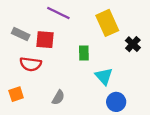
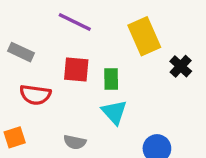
red square: (45, 40) -> (76, 69), moved
cyan triangle: (104, 76) -> (114, 112), moved
gray semicircle: (58, 97) -> (75, 142), turned 72

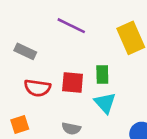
red square: (76, 69) -> (73, 83), moved

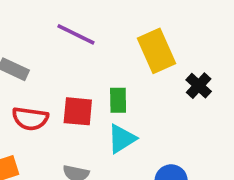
cyan triangle: (105, 103) -> (122, 139), turned 40

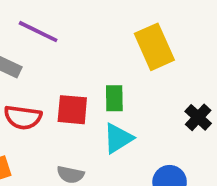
purple line: (76, 34) -> (38, 32), moved
black cross: (199, 86) -> (198, 117), moved

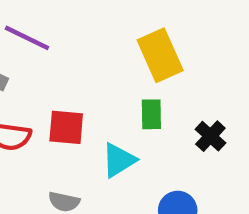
green rectangle: (114, 98) -> (151, 114), moved

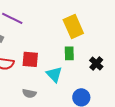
cyan triangle: (119, 160) -> (54, 74), turned -42

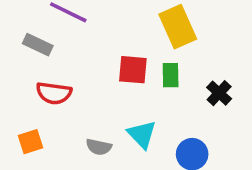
red square: (30, 59) -> (133, 70), moved
cyan triangle: (54, 74) -> (142, 134), moved

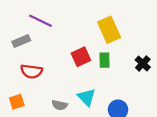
gray rectangle: (38, 45) -> (21, 41), turned -48
red square: (133, 70) -> (81, 57), turned -30
black cross: (219, 93) -> (143, 64), moved

